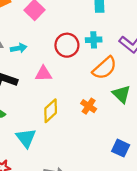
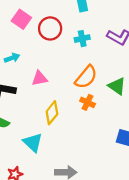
red circle: (67, 45) -> (50, 28), moved
orange semicircle: (105, 68) -> (86, 77), moved

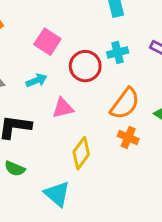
pink square: (21, 19) -> (47, 42), moved
red circle: (50, 28) -> (85, 66), moved
cyan arrow: (12, 58) -> (37, 80), moved

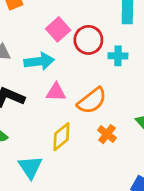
red circle: (85, 66) -> (88, 40), moved
cyan arrow: (37, 80) -> (39, 61), size x1.5
orange semicircle: (125, 104) -> (92, 101), moved

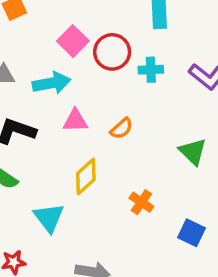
orange semicircle: (92, 101) -> (121, 128), size x0.6
orange cross: (107, 134) -> (141, 202), moved

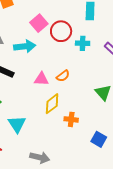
pink triangle: (75, 121) -> (41, 79), moved
yellow diamond: (86, 177) -> (52, 104), moved
orange cross: (141, 202) -> (71, 119), turned -32

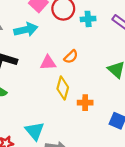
yellow diamond: (52, 104) -> (63, 88), turned -30
cyan triangle: (17, 124) -> (35, 131), moved

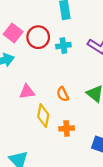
orange semicircle: (71, 57) -> (63, 94), moved, turned 112

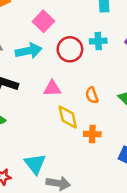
red circle: (38, 37) -> (70, 49), moved
yellow diamond: (43, 116) -> (68, 117), turned -30

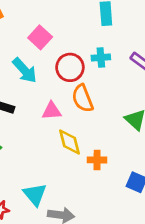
cyan arrow: (29, 51) -> (25, 70), turned 60
orange semicircle: (92, 95) -> (83, 98), moved, size x1.5

